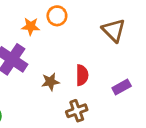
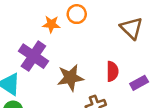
red semicircle: (82, 75) -> (112, 71), moved
brown star: (50, 82) -> (70, 78), size x1.5

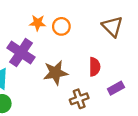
orange circle: (77, 14) -> (61, 26), moved
purple rectangle: (139, 83) -> (116, 88), moved

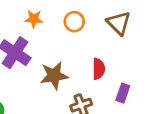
orange circle: (61, 26) -> (74, 22), moved
purple rectangle: (116, 88) -> (123, 93), turned -42

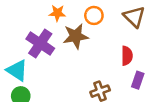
red semicircle: (99, 69) -> (127, 56), moved
brown star: (54, 76) -> (76, 36), moved

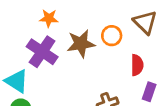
orange star: (57, 13) -> (49, 18), moved
orange circle: (94, 15) -> (112, 36), moved

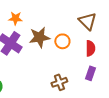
orange circle: (112, 36) -> (62, 41), moved
red semicircle: (137, 65) -> (90, 48), moved

